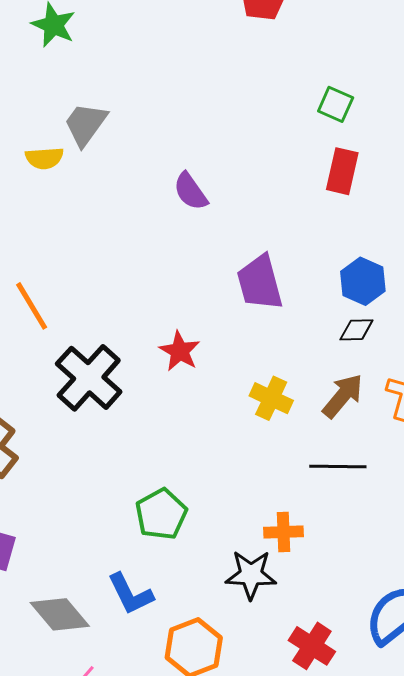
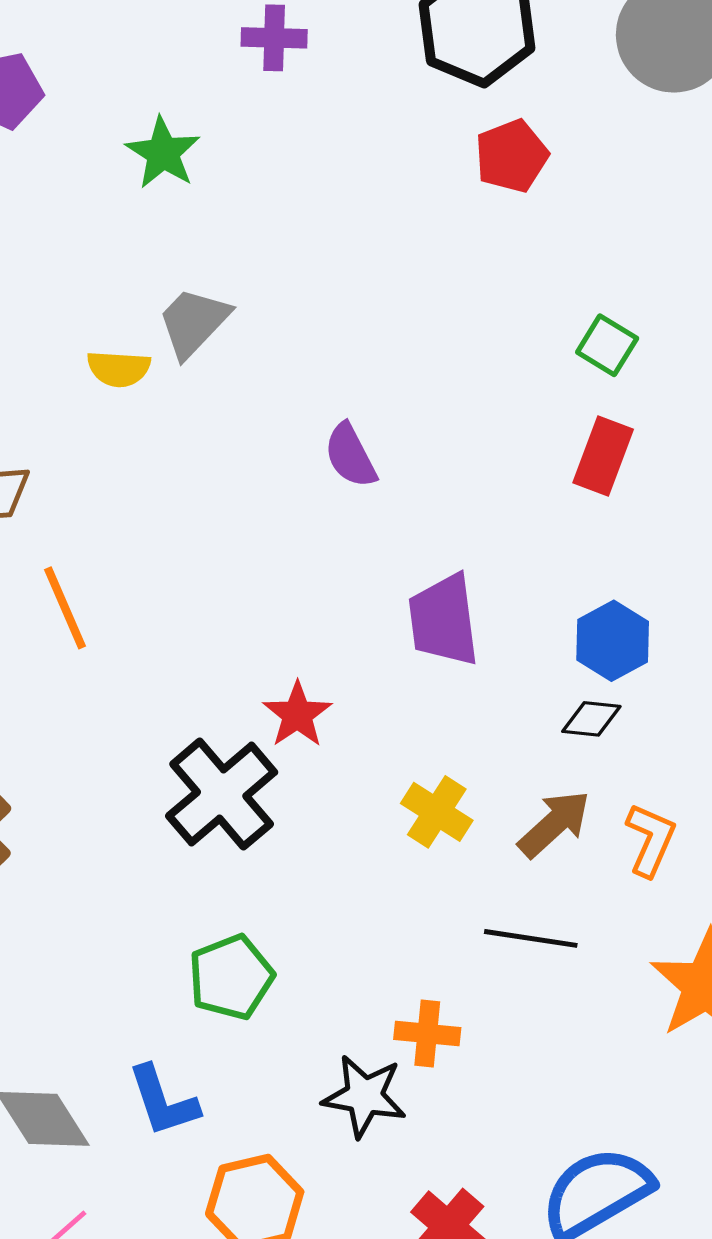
black cross: (89, 378) -> (222, 794), moved

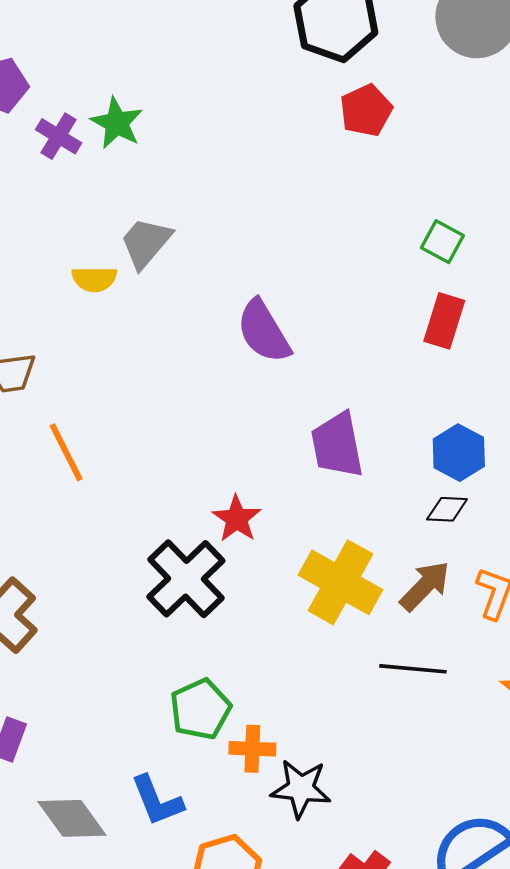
purple cross: (274, 38) -> (59, 136), moved, turned 33
purple semicircle: (350, 456) -> (264, 331), size x1.4
yellow cross: (437, 812) -> (340, 582), size x1.6
orange cross: (427, 1033) -> (252, 749), moved

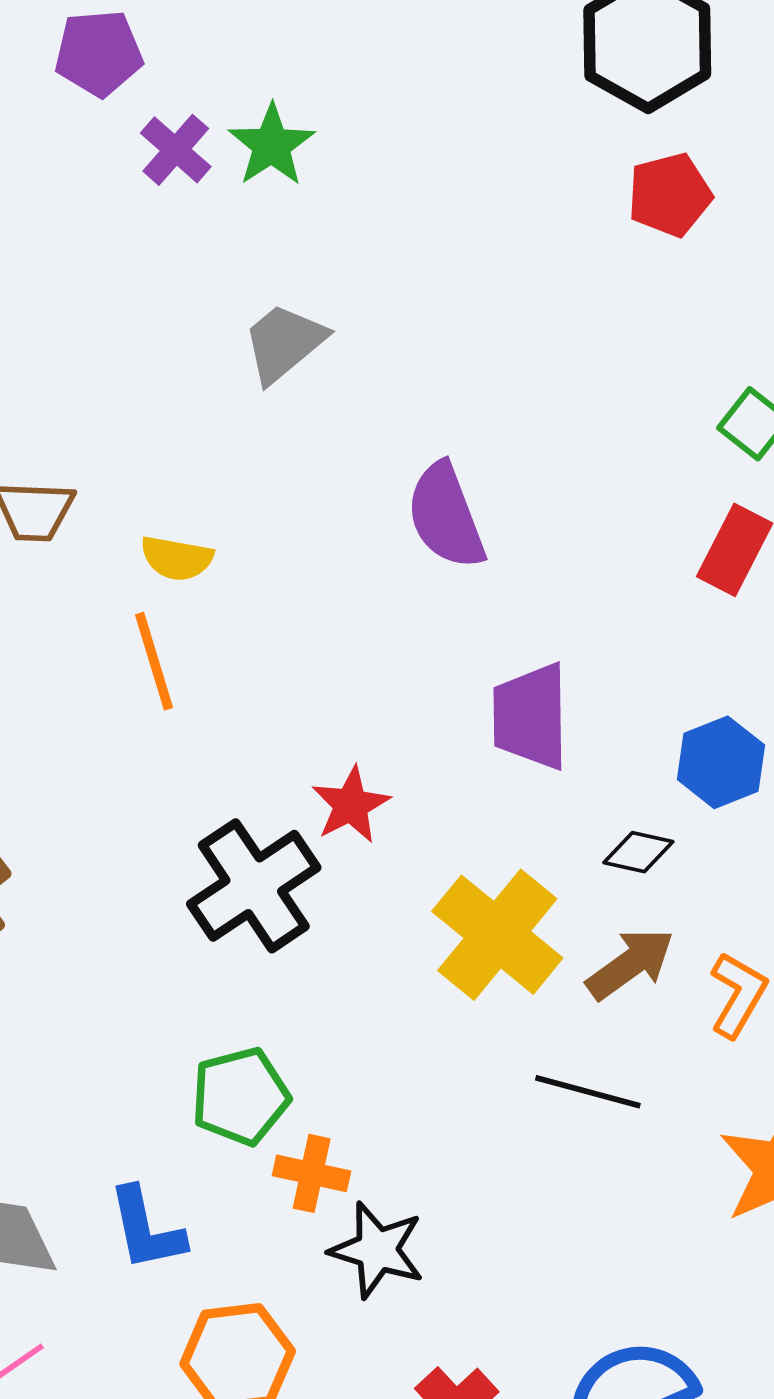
yellow semicircle: (94, 279) -> (177, 558), moved
orange line: (66, 452) -> (154, 661), moved
black diamond: (447, 509) -> (638, 852), moved

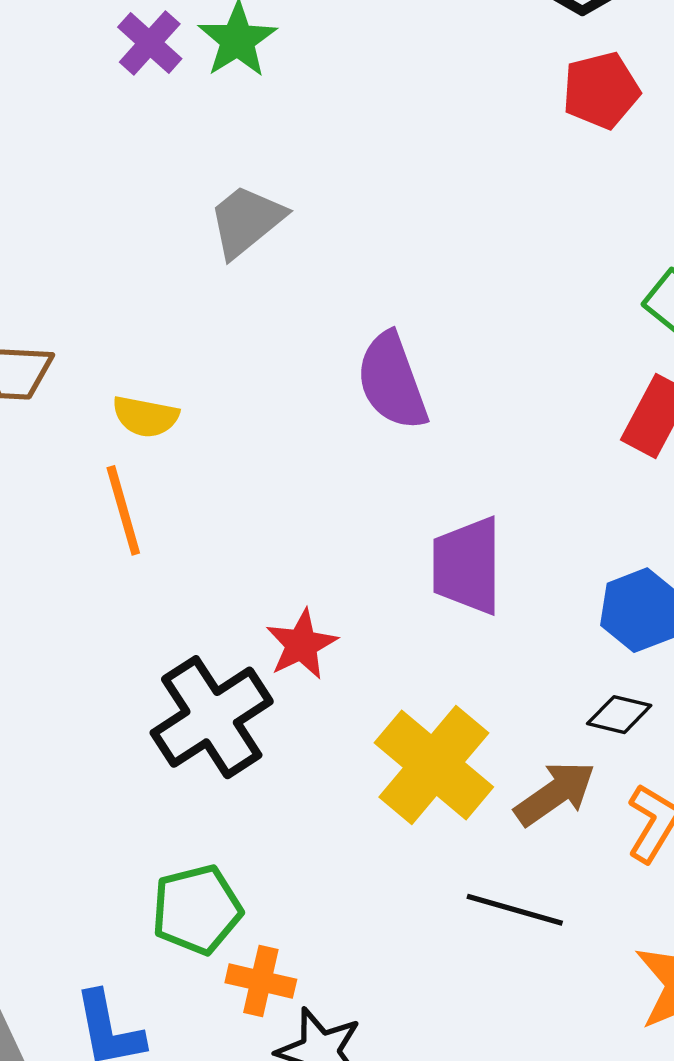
black diamond: (638, 852) -> (619, 715), moved

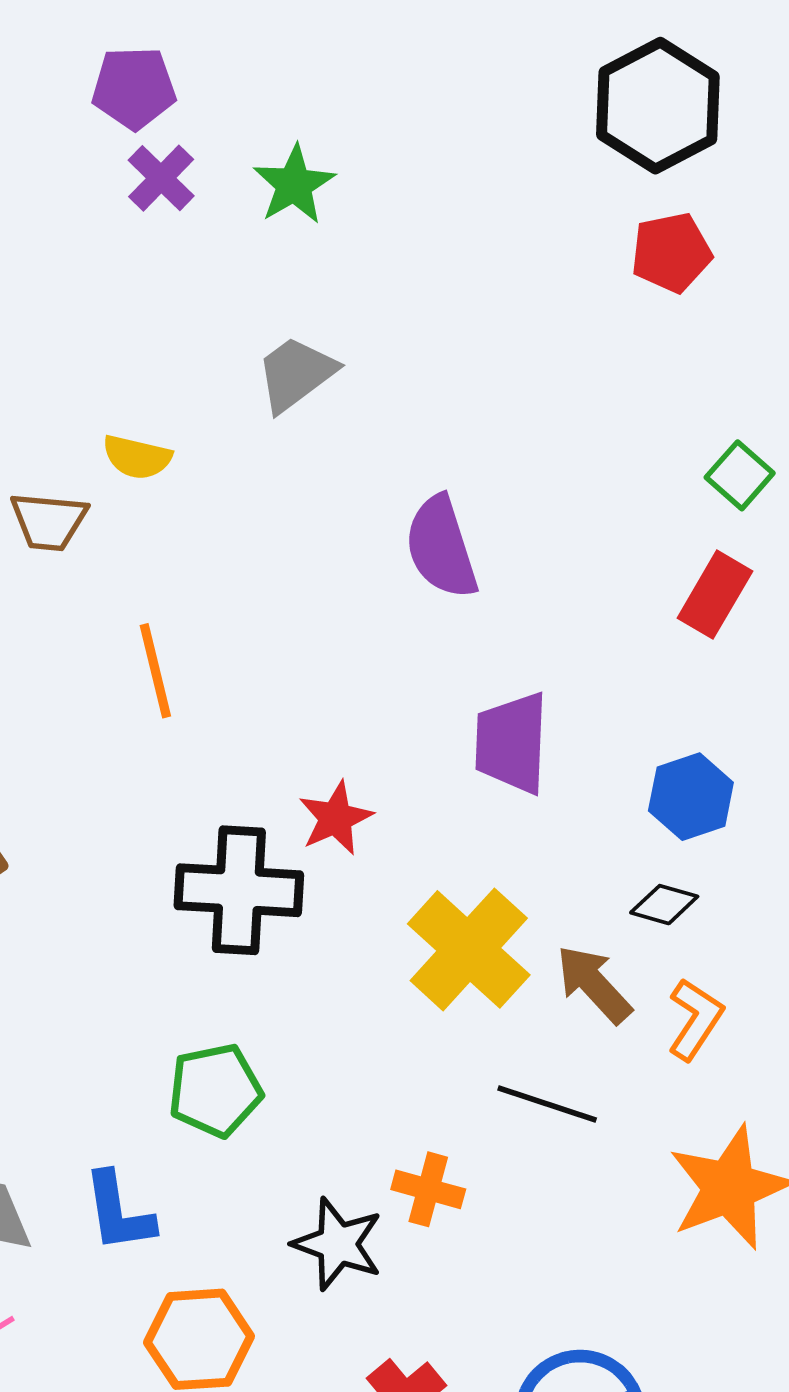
purple cross: (150, 43) -> (161, 178), moved
yellow semicircle: (145, 417) -> (137, 457), moved
black cross: (212, 717) -> (239, 890), turned 34
brown arrow: (555, 793) -> (594, 984), turned -100
orange cross: (261, 981) -> (428, 1189), moved

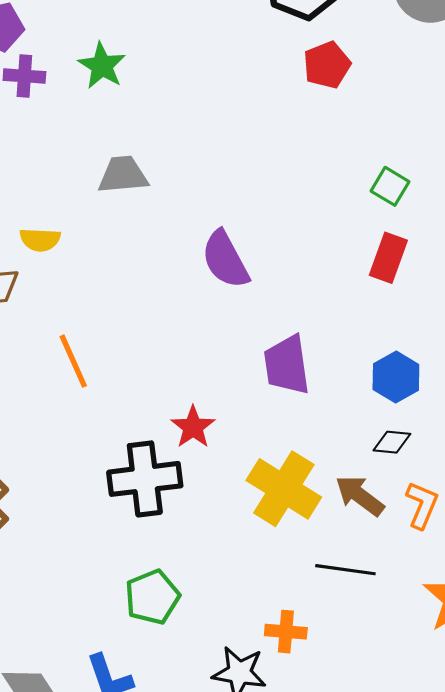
purple cross: (161, 178) -> (24, 76), turned -30
gray trapezoid: (296, 374) -> (123, 175), turned 42

